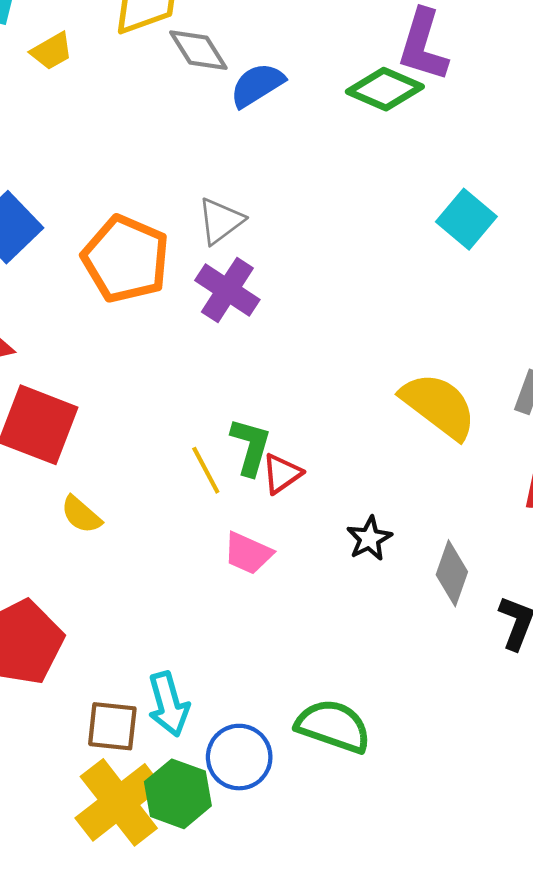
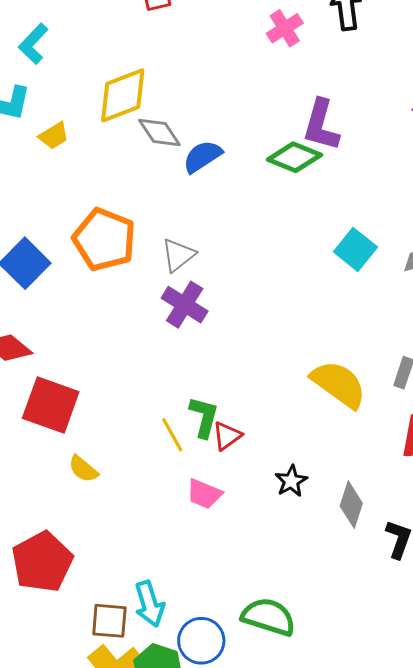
orange pentagon: (126, 259) -> (104, 240), moved

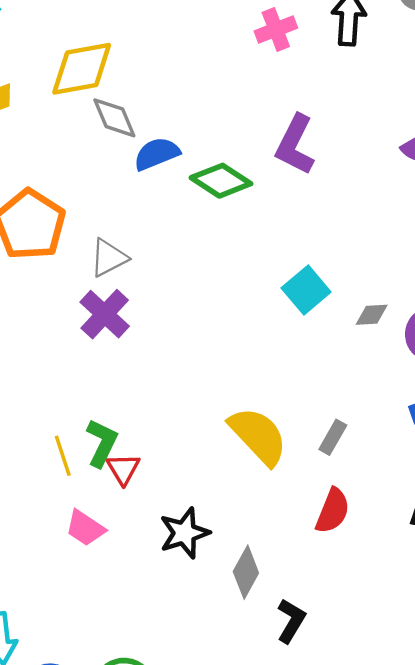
green diamond: (294, 157) -> (221, 181), moved
red triangle: (227, 436) -> (123, 469), turned -36
black star: (291, 481) -> (184, 533), size x1.4

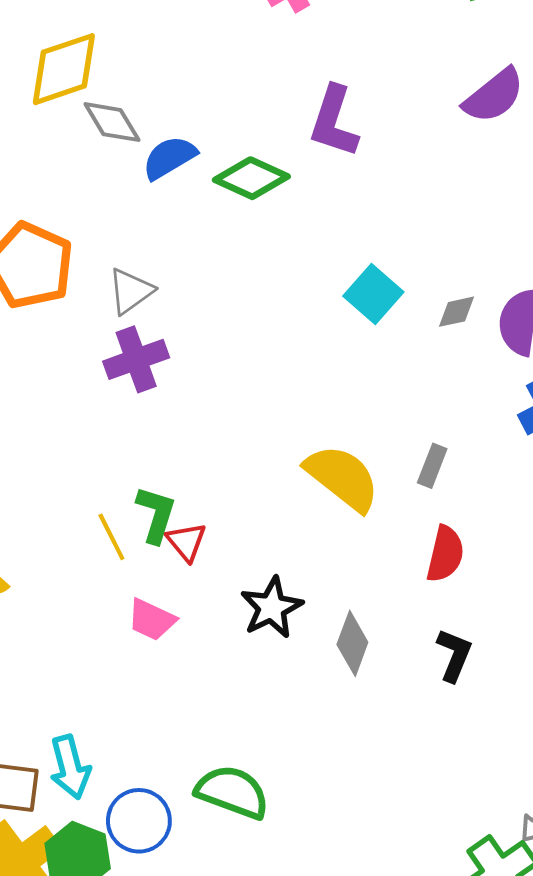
purple cross: (105, 314) -> (136, 359), turned 36
black L-shape: (291, 621) -> (454, 655), moved

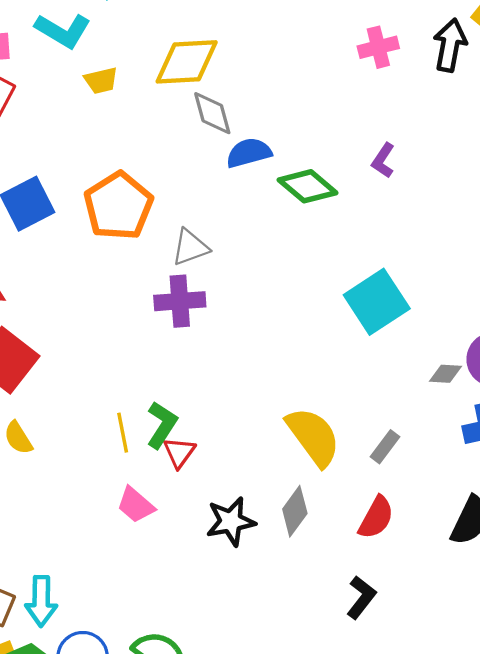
purple L-shape: (334, 122) -> (383, 160), size x0.6
cyan square: (373, 294) -> (377, 302), size x1.4
gray diamond: (457, 312) -> (445, 374), moved
gray diamond: (352, 643) -> (295, 511), moved

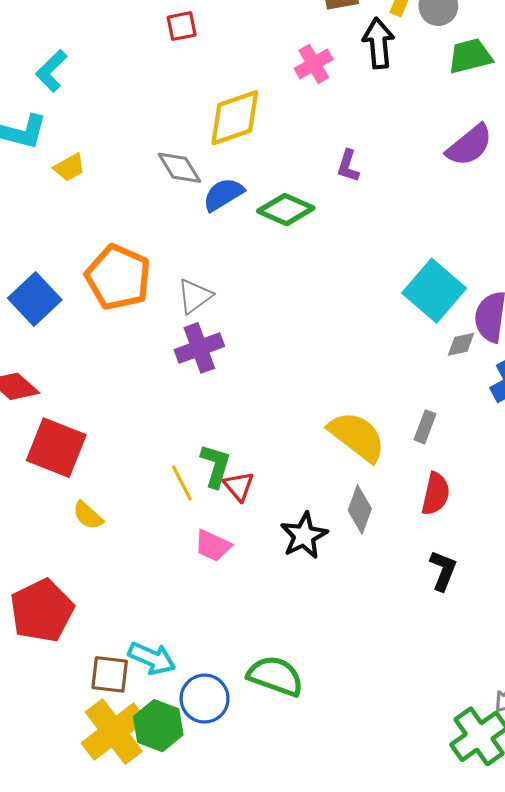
yellow diamond: (187, 62) -> (235, 118), moved
cyan square: (377, 302) -> (434, 291), moved
cyan arrow: (41, 601) -> (152, 658), turned -51

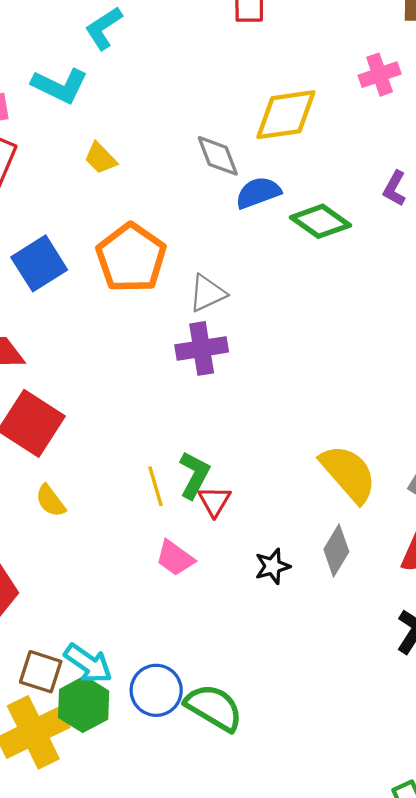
yellow trapezoid: (69, 167) -> (100, 158), moved, turned 64
black star: (304, 536) -> (273, 566), size x0.7
blue circle: (205, 699) -> (156, 690), moved
green hexagon: (158, 726) -> (84, 704), moved

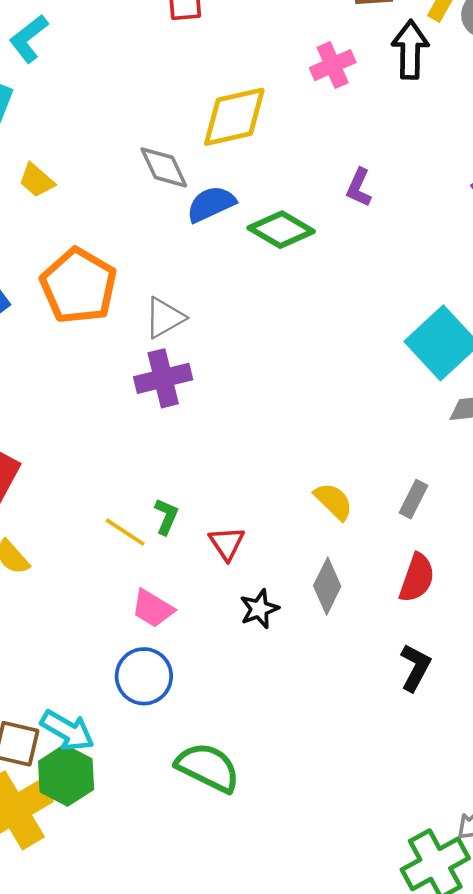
yellow semicircle: (348, 473) -> (334, 501), size x0.6
green L-shape: (194, 475) -> (166, 516), size x0.7
yellow line: (155, 486) -> (125, 532), turned -36
red triangle: (214, 501) -> (227, 543), moved
blue circle: (156, 690) -> (144, 676), moved

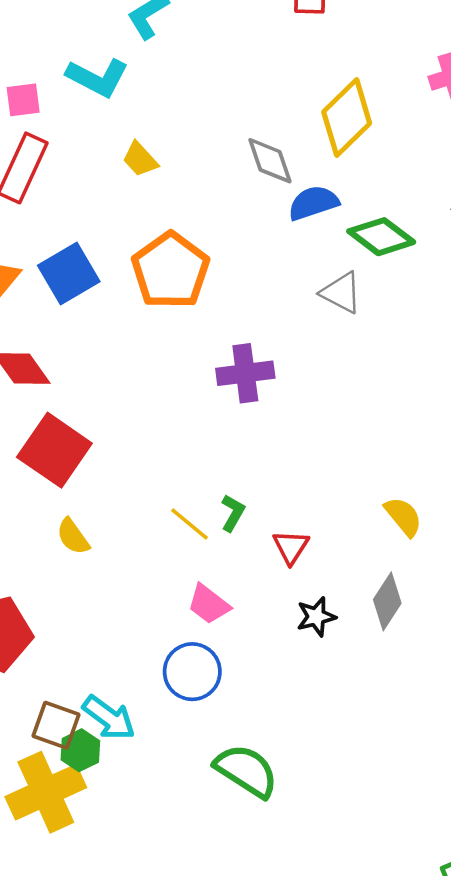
yellow diamond: (234, 117) -> (347, 118), turned -38
gray triangle: (165, 318) -> (341, 293), moved, turned 51
green hexagon: (66, 775) -> (80, 750), moved, size x0.7

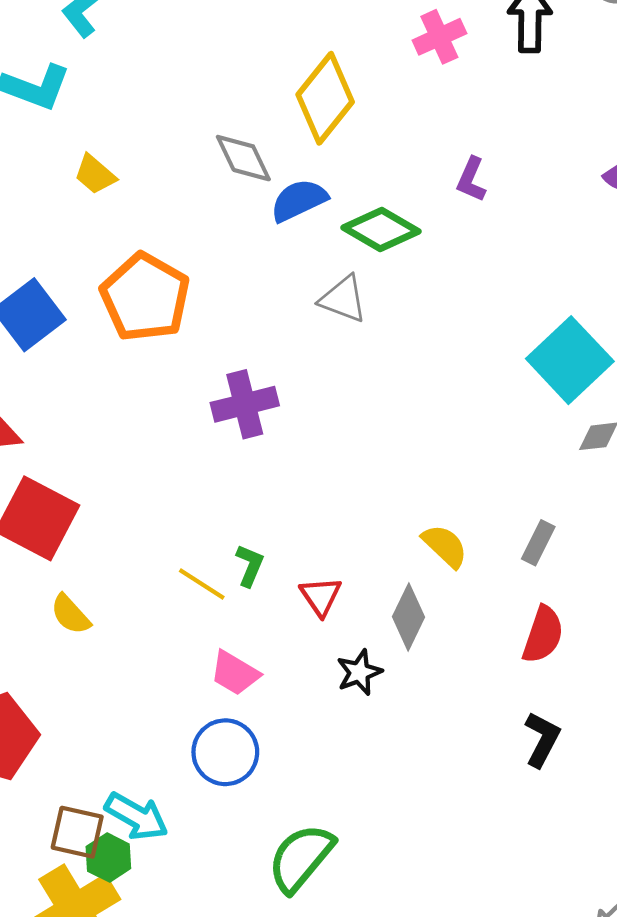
gray diamond: (387, 601) -> (408, 617), moved
green semicircle: (246, 771) -> (301, 858), turned -76

